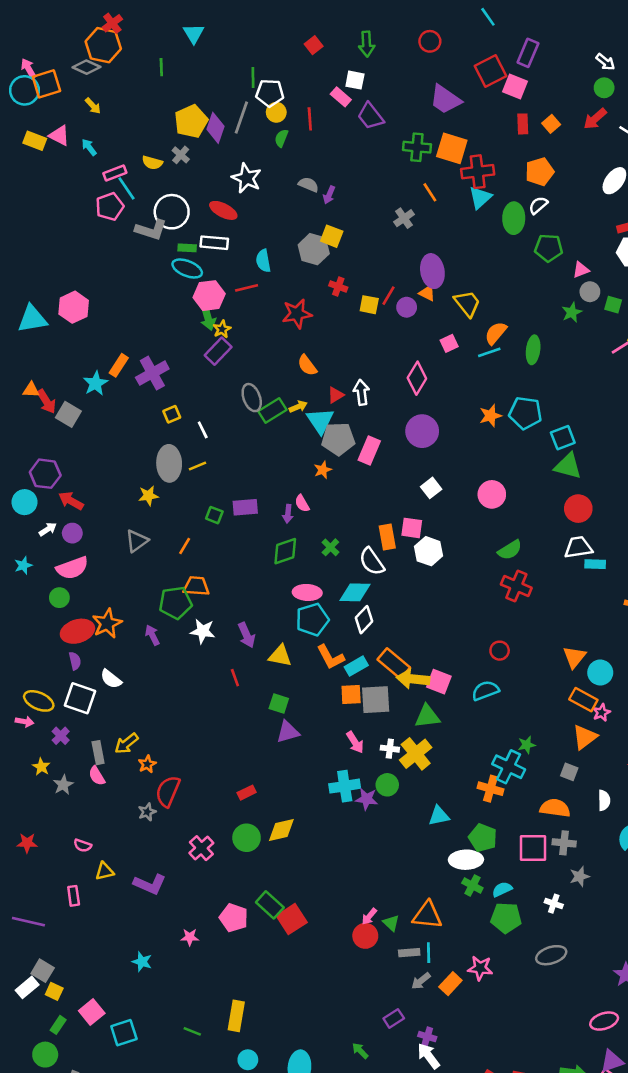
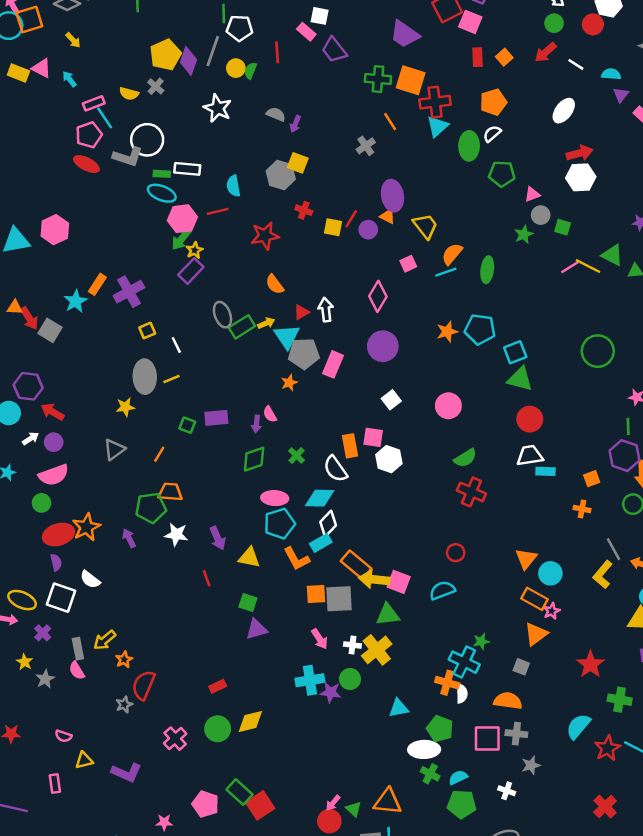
yellow circle: (276, 112) -> (236, 68), moved
red ellipse: (223, 210) -> (86, 164), moved
green arrow: (208, 318) -> (181, 239), turned 55
cyan rectangle: (356, 666) -> (321, 543), moved
white semicircle: (604, 800) -> (462, 694), moved

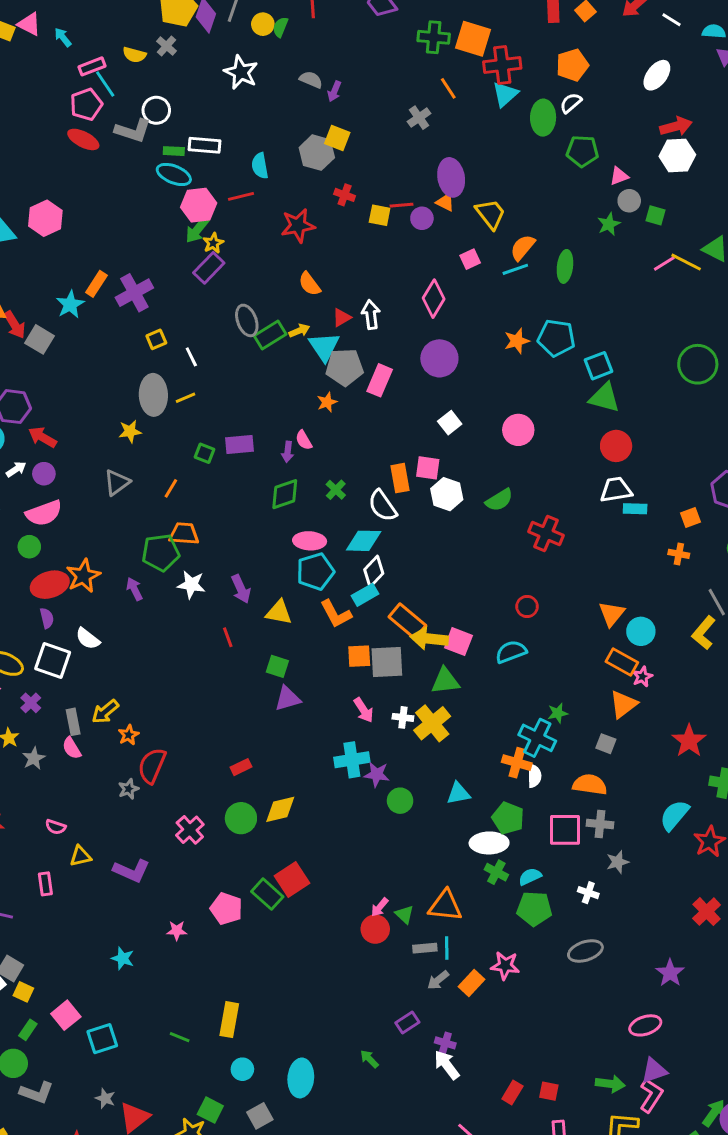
white circle: (147, 140) -> (156, 110), size x0.7
red line: (351, 219) -> (401, 205), turned 54
green semicircle: (465, 458) -> (499, 500), moved
green circle: (350, 679) -> (400, 801), moved
red square: (260, 805) -> (292, 879), moved

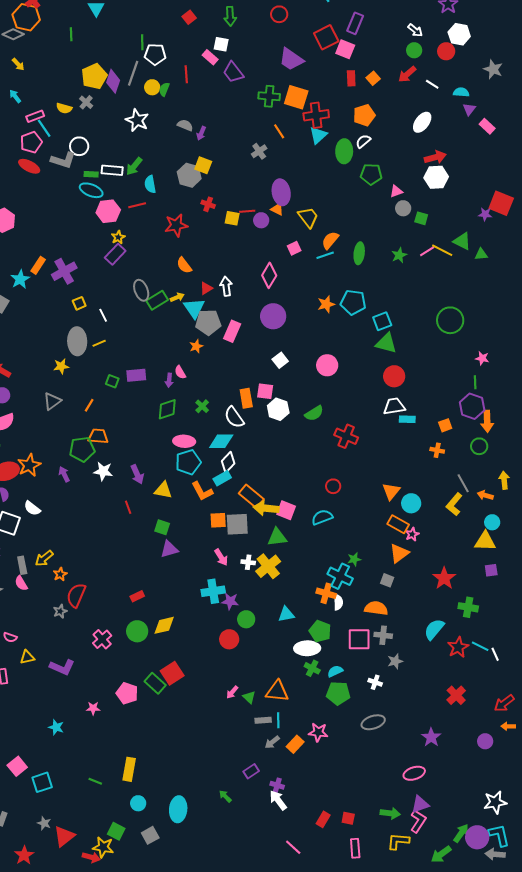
green star: (609, 224) -> (399, 255), moved
green arrow: (197, 230) -> (134, 166), moved
red circle: (375, 929) -> (229, 639), moved

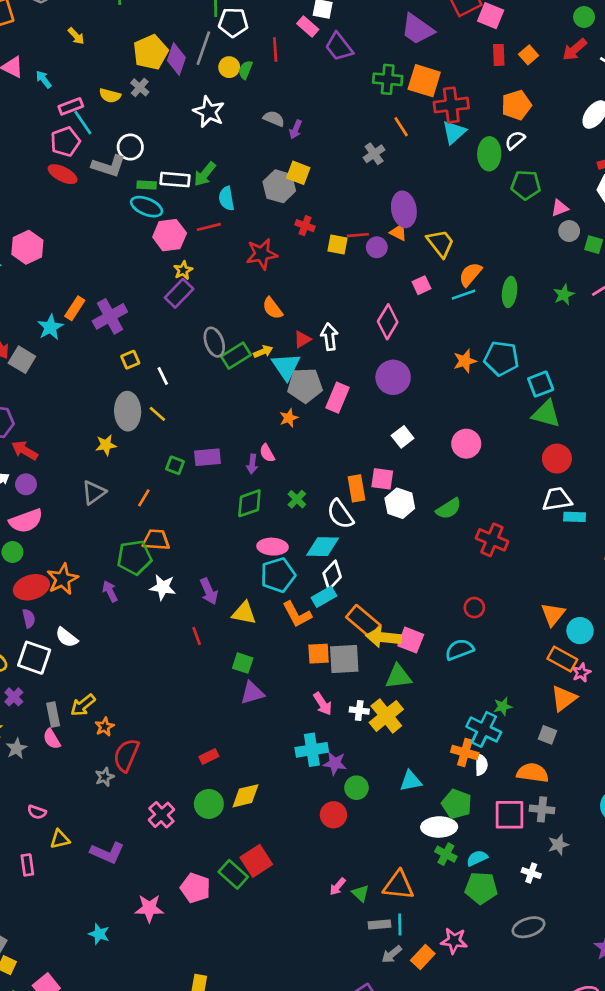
yellow arrow: (18, 64) -> (76, 36), moved
yellow line: (99, 343) -> (157, 414), turned 64
pink star: (93, 708) -> (149, 908), size x1.5

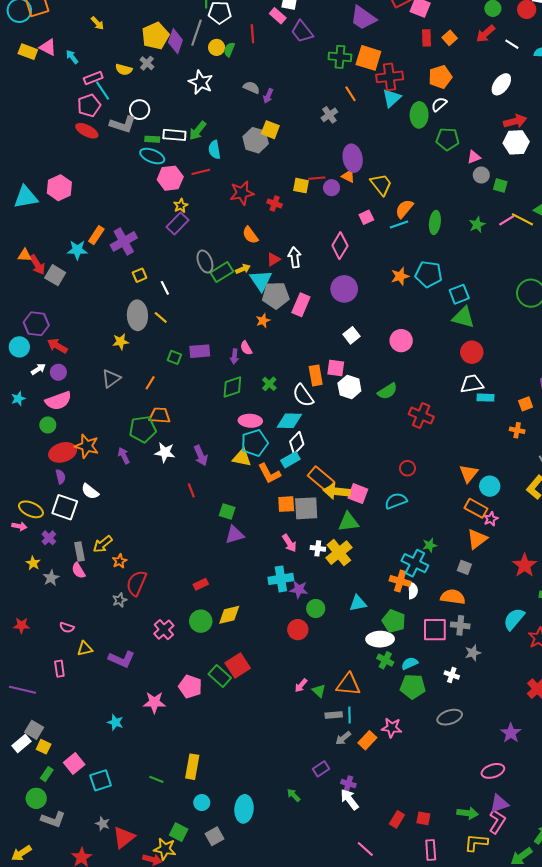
red cross: (305, 226) -> (275, 203), moved
cyan star: (50, 327) -> (77, 250), turned 30
orange star: (63, 579) -> (87, 446), turned -30
yellow triangle: (244, 613) -> (242, 458), moved

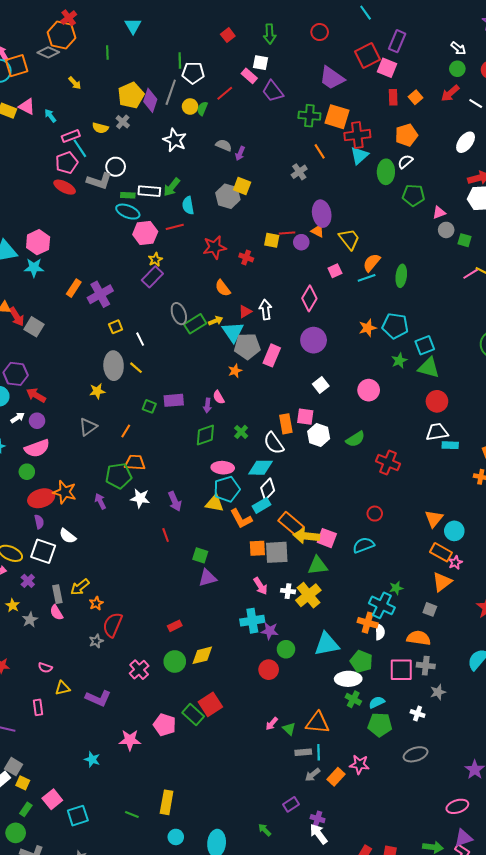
red line: (252, 34) -> (225, 93), turned 54
green star: (477, 225) -> (399, 361), moved
cyan star: (77, 250) -> (34, 268), moved
cyan triangle: (358, 603) -> (327, 644), size x1.5

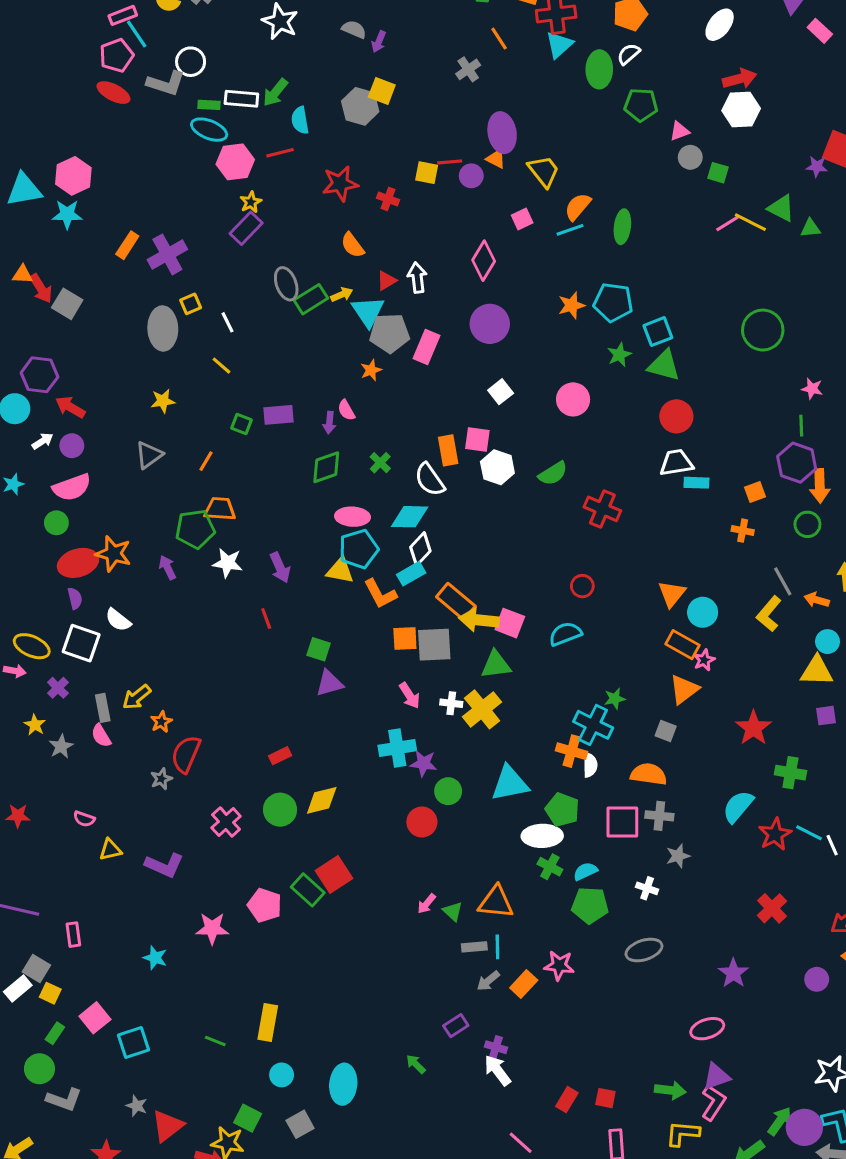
gray ellipse: (114, 366) -> (163, 328), moved
pink rectangle: (38, 707) -> (73, 935), moved

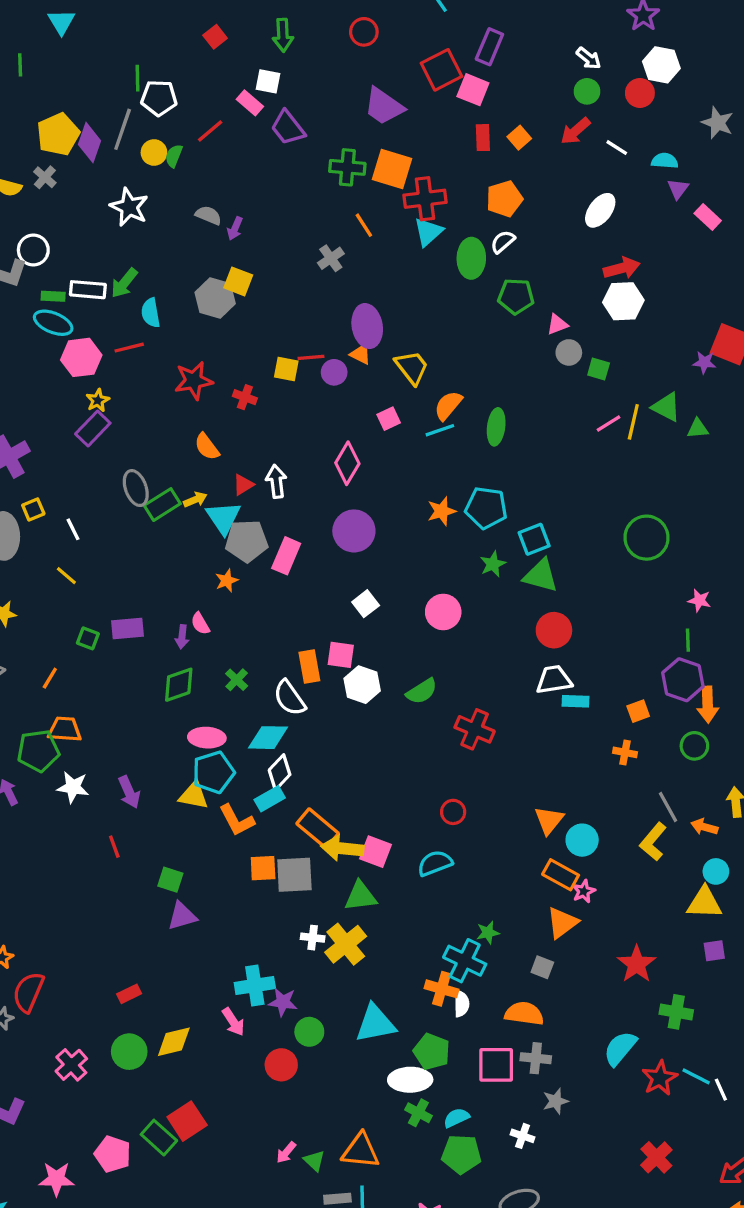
yellow line: (750, 222) -> (633, 422), turned 76
pink arrow: (410, 696) -> (233, 1022), moved

